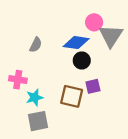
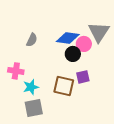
pink circle: (94, 22) -> (84, 44), moved

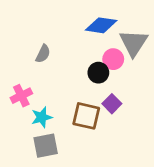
blue diamond: (68, 38) -> (101, 25), moved
pink cross: (16, 71) -> (21, 96), turned -35
purple square: (83, 77) -> (112, 104), turned -32

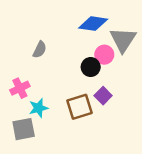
brown square: (86, 116) -> (79, 107), turned -30
gray square: (46, 146) -> (24, 129), moved

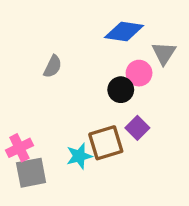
gray triangle: (123, 40) -> (164, 53), size x0.7
pink cross: (20, 88) -> (19, 148), moved
cyan star: (38, 108) -> (79, 156), moved

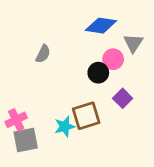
purple square: (137, 128) -> (123, 98), moved

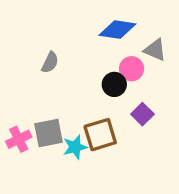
gray triangle: (133, 43) -> (155, 50), turned -40
gray square: (26, 140) -> (48, 133), moved

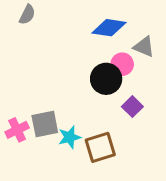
gray semicircle: (50, 62) -> (27, 15), moved
black circle: (114, 84) -> (106, 79), size x1.4
brown square: (100, 135) -> (100, 147), moved

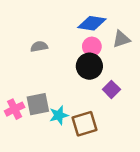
gray semicircle: (27, 15) -> (39, 47), moved, turned -126
gray triangle: (144, 47) -> (121, 39), turned -42
pink circle: (122, 64) -> (92, 47), moved

